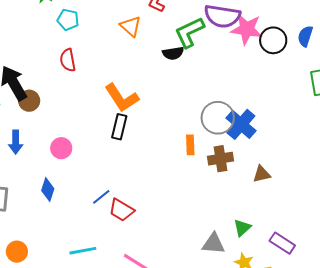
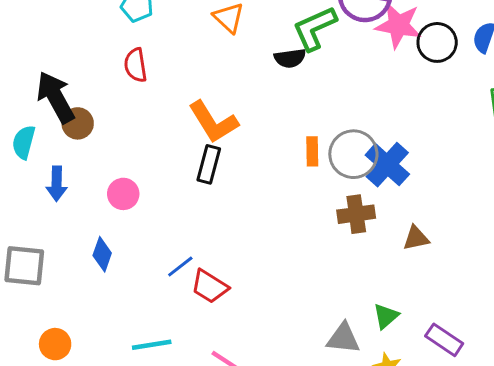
orange rectangle: (190, 145) -> (312, 151), moved

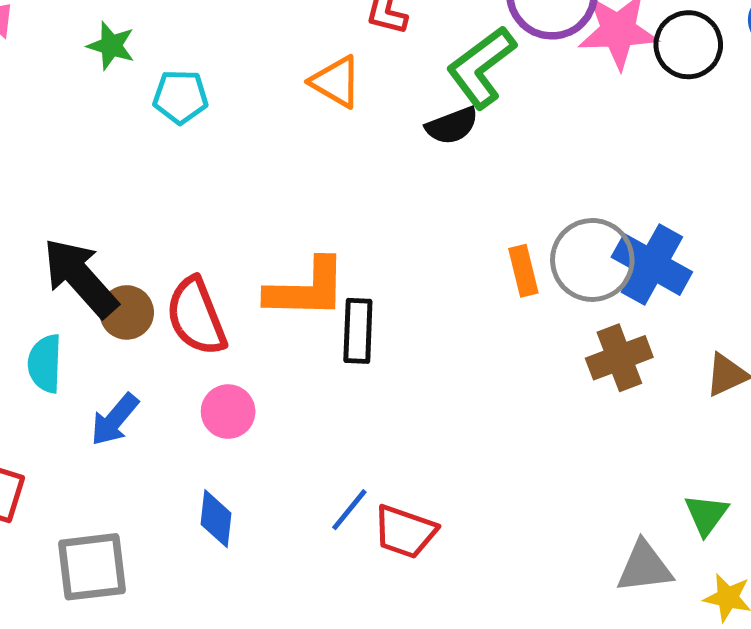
red semicircle: (136, 65) -> (196, 317), moved, size x1.4
orange L-shape: (213, 122) -> (306, 289), moved, turned -44
blue arrow: (57, 184) -> (115, 420), turned 52

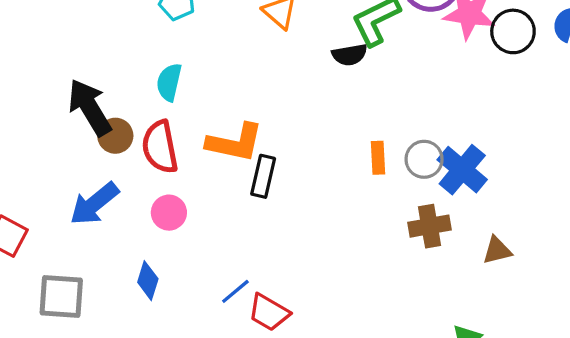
gray circle: (592, 260) -> (424, 159), size x0.7
cyan semicircle: (45, 364) -> (169, 82), moved
blue arrow: (115, 420) -> (94, 204), size x1.4

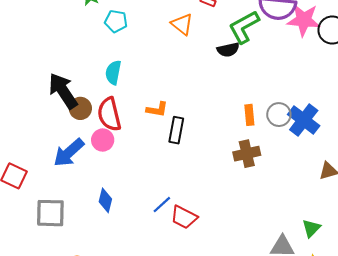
orange L-shape: (235, 143) -> (157, 109), size x0.6
pink circle: (169, 213) -> (103, 140), moved
brown cross: (430, 226) -> (247, 154), moved

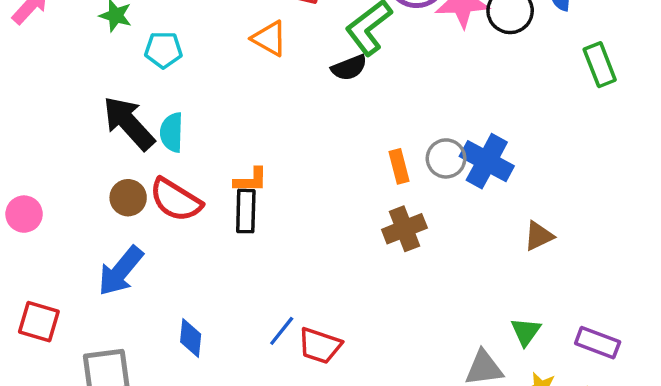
black arrow: (63, 91) -> (129, 123), moved
red semicircle: (109, 114) -> (176, 200), turned -36
black rectangle: (176, 130) -> (246, 211), moved
pink circle: (103, 140) -> (24, 214), moved

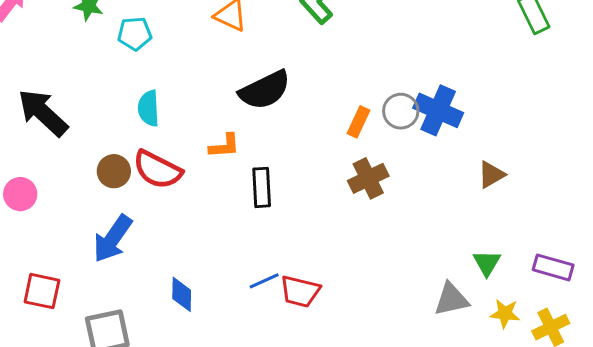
black semicircle: (349, 68) -> (265, 90), moved, size x1.6
black arrow: (129, 123) -> (43, 113), moved
orange rectangle: (399, 166) -> (359, 122), turned 44
black rectangle: (246, 211) -> (262, 187), moved
blue line: (282, 331) -> (264, 281), turned 32

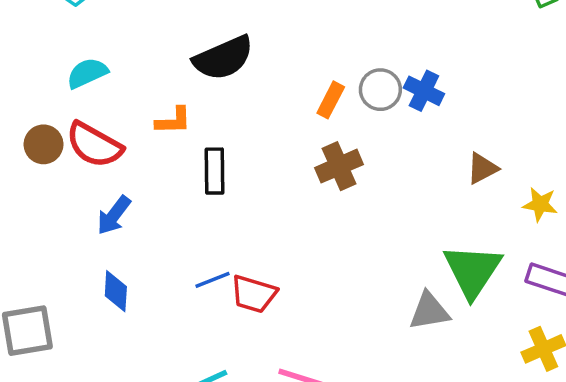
cyan semicircle: (149, 108) -> (87, 73), turned 66
blue cross: (438, 110) -> (424, 91), size x0.7
blue arrow: (113, 239) -> (114, 215), moved, size x0.7
green triangle: (487, 263) -> (472, 271), size x1.8
yellow star: (505, 313) -> (540, 204), moved

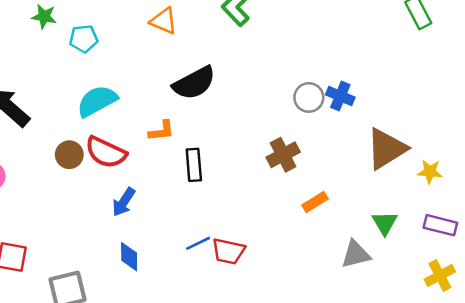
cyan semicircle: (87, 73) -> (97, 101), size x1.4
orange rectangle: (331, 100) -> (315, 202), moved, turned 35
brown triangle: (482, 168) -> (386, 149), size x1.8
green triangle: (472, 271) -> (385, 223), size x0.6

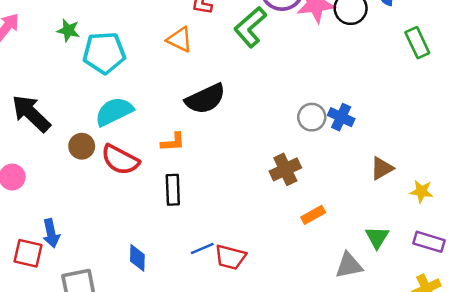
cyan pentagon: (84, 39) -> (104, 53), size x1.6
brown triangle: (386, 149) -> (382, 168), size x0.6
brown circle: (69, 155) -> (82, 146), moved
black rectangle: (194, 165) -> (173, 190), moved
blue arrow: (124, 202) -> (51, 233), moved, turned -48

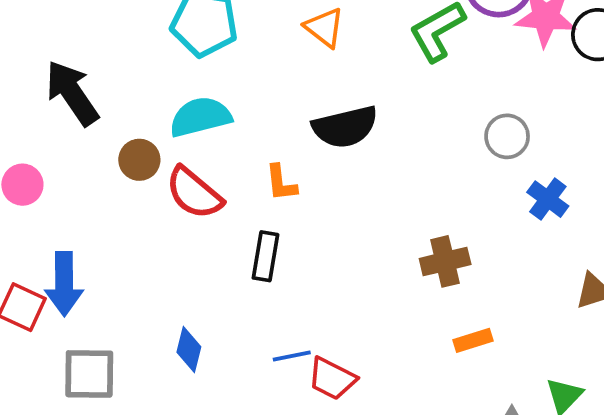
gray circle: (312, 117) -> (507, 136), moved
orange L-shape: (173, 142) -> (281, 183), turned 75
blue arrow: (51, 233) -> (64, 284), size x1.4

